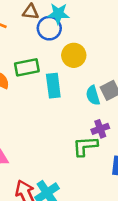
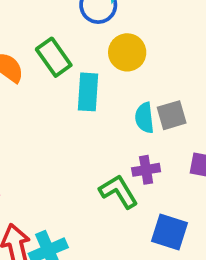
green rectangle: (27, 67) -> (54, 57), turned 55
green L-shape: (85, 146) -> (119, 191), turned 52

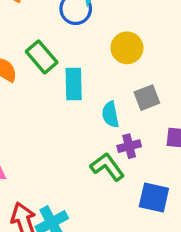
yellow circle: (127, 52) -> (127, 48), moved
cyan semicircle: (144, 118) -> (110, 114), moved

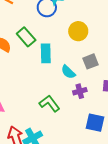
cyan semicircle: (110, 114) -> (68, 72), turned -35
green L-shape: (107, 167) -> (49, 103), moved

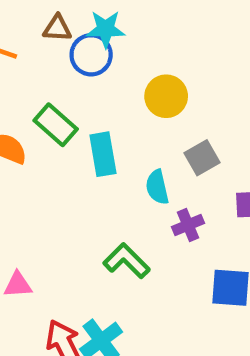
cyan semicircle: (68, 72) -> (157, 187), turned 42

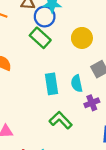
green rectangle: (56, 125) -> (40, 38), moved
cyan rectangle: (103, 154) -> (51, 84), moved

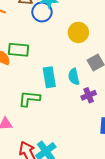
green rectangle: (40, 38) -> (18, 50), moved, turned -36
green L-shape: (61, 120) -> (29, 99), moved, turned -40

